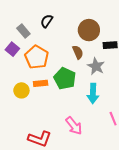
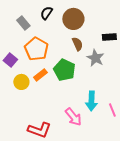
brown circle: (89, 30) -> (73, 19), moved
purple square: (12, 49) -> (10, 60), moved
orange rectangle: (41, 83) -> (40, 75), turned -32
cyan arrow: (93, 93) -> (91, 101), moved

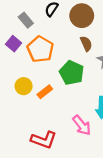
purple square: (10, 60) -> (14, 44), moved
orange rectangle: (40, 75) -> (45, 92), moved

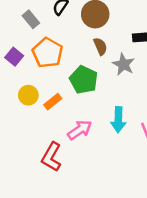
purple square: (14, 44) -> (14, 57), moved
pink arrow: (82, 125) -> (80, 130), moved, turned -85
red L-shape: (44, 140) -> (51, 157), turned 100

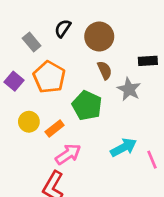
cyan arrow: (118, 120) -> (124, 147), turned -120
pink arrow: (80, 130) -> (68, 154), moved

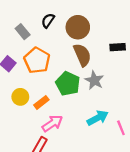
brown semicircle: (105, 70) -> (82, 55), size x1.5
gray star: (129, 89) -> (94, 80), moved

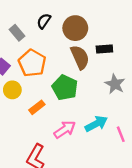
black rectangle: (118, 47) -> (104, 49), moved
gray star: (94, 80) -> (115, 84), moved
yellow circle: (20, 97) -> (12, 90), moved
pink arrow: (52, 123) -> (65, 129), moved

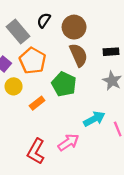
gray rectangle: (17, 33) -> (18, 32), size x1.5
black rectangle: (104, 49) -> (111, 52), moved
pink arrow: (65, 129) -> (68, 142), moved

